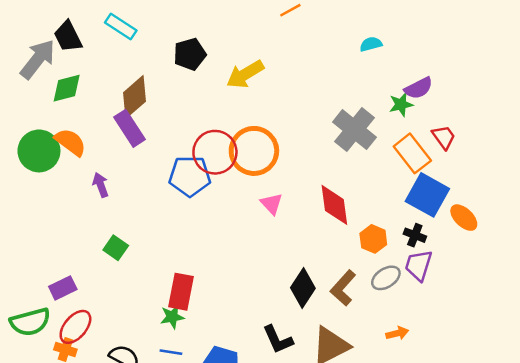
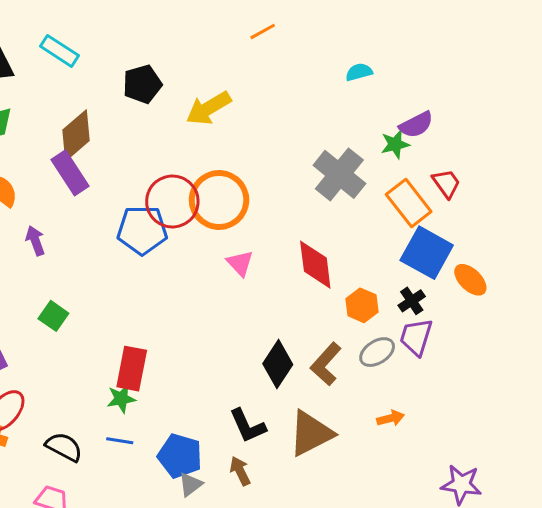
black cross: (415, 235) -> (412, 301), turned 35

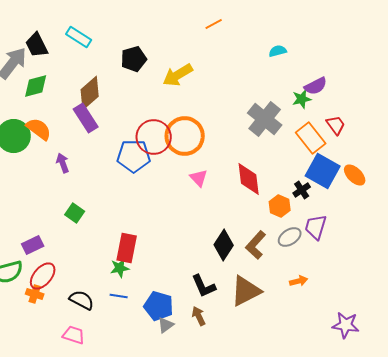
orange ellipse: (470, 280) -> (355, 175), moved
black cross: (412, 301) -> (302, 190), moved

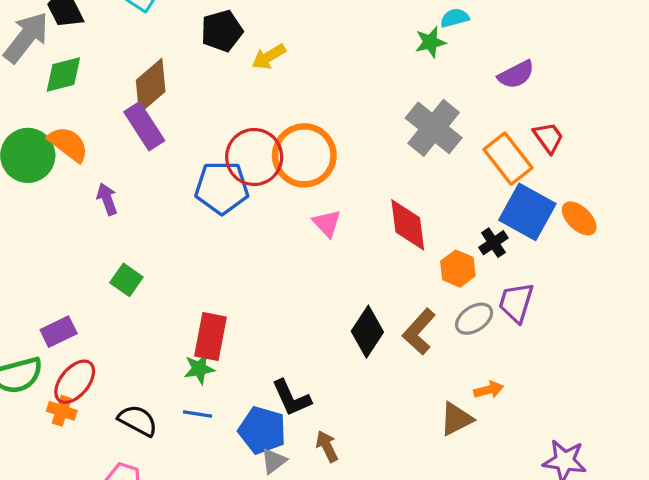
yellow arrow: (178, 75) -> (269, 57), moved, size x0.7
green star: (302, 99) -> (430, 42), moved
black L-shape: (204, 286) -> (291, 398), moved
brown triangle: (246, 291) -> (456, 419), moved, size x0.7

